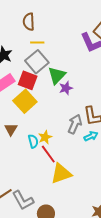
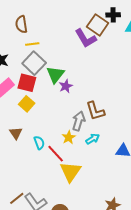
yellow square: (25, 101) -> (27, 104), size x0.7
cyan arrow: (91, 136) -> (93, 139), moved
yellow star: (45, 137) -> (69, 137), moved
yellow triangle: (61, 174) -> (71, 172), turned -30

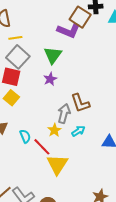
purple L-shape: (86, 38) -> (69, 31), turned -35
green triangle: (55, 74) -> (53, 55), moved

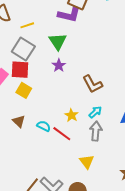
yellow line: (15, 38) -> (27, 25), moved
gray arrow: (64, 114) -> (96, 131), moved
cyan semicircle: (25, 136) -> (44, 126), turned -32
yellow triangle: (57, 164) -> (87, 162), moved, size x0.7

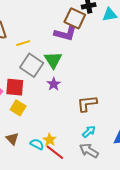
gray square: (23, 49) -> (32, 65), moved
brown L-shape: (93, 84) -> (87, 104), turned 110
yellow star: (71, 115) -> (50, 140), moved
gray arrow: (96, 131) -> (89, 151), turned -66

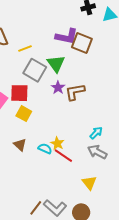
brown square: (75, 18) -> (82, 43), moved
brown L-shape: (87, 104) -> (75, 92), moved

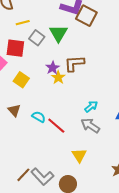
yellow line: (25, 49) -> (23, 23), moved
gray square: (35, 70) -> (37, 38), size x0.7
purple star: (58, 88) -> (53, 68), moved
red square: (19, 93) -> (15, 48), moved
yellow star: (57, 143) -> (58, 77), moved

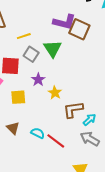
yellow line: (23, 23) -> (24, 36), moved
brown L-shape: (74, 63) -> (73, 110), moved
purple star: (53, 68) -> (38, 80), moved
yellow square: (21, 80) -> (18, 97), turned -35

